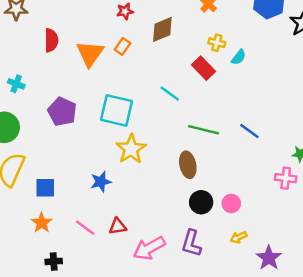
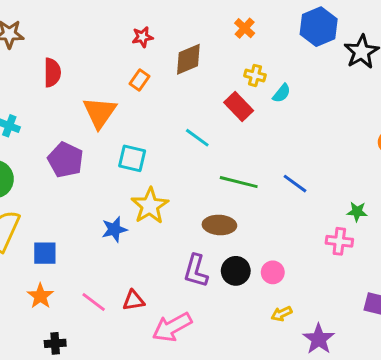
orange triangle: (90, 54) -> (100, 112), moved
cyan square: (117, 110) -> (132, 158), size x0.7
brown ellipse: (188, 165) -> (219, 225), turned -75
blue star: (101, 182) -> (114, 229), moved
purple L-shape: (191, 243) -> (196, 271), moved

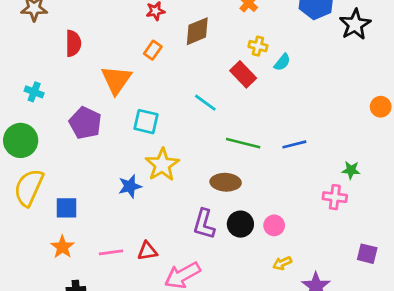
blue line: (295, 184) -> (294, 144), turned -50
pink line: (94, 302) -> (111, 252), turned -45

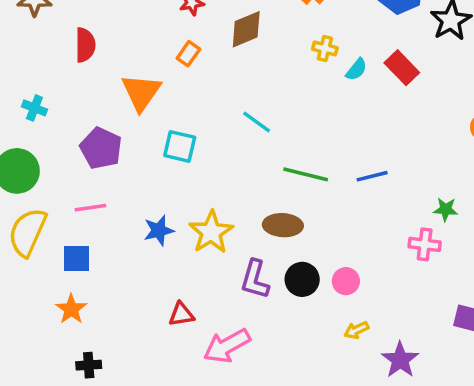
red rectangle: (243, 74) -> (402, 68), moved
yellow star: (162, 165) -> (211, 232), moved
pink line: (111, 252) -> (90, 208), moved

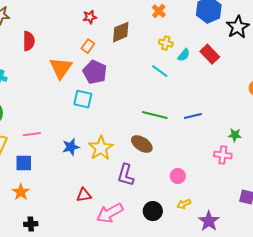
cyan line: (257, 122) -> (160, 71), moved
purple pentagon: (101, 148) -> (95, 72), moved
brown ellipse: (283, 225) -> (142, 144), turned 30
black circle: (302, 279) -> (153, 211), moved

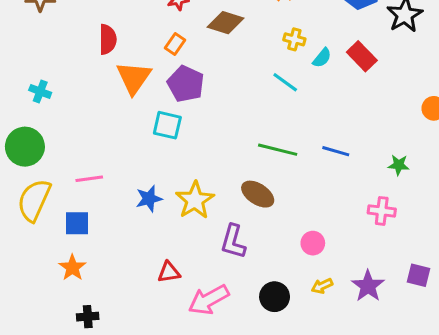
brown diamond: (121, 32) -> (226, 23), turned 40
red semicircle: (29, 41) -> (108, 39), moved
blue line: (193, 116) -> (336, 151), turned 30
green star: (235, 135) -> (399, 165), moved
purple star: (209, 221) -> (368, 286), moved

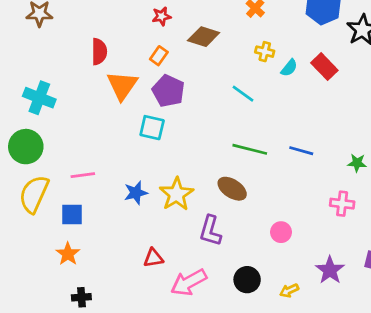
cyan line: (285, 82) -> (243, 94), moved
cyan cross: (40, 91) -> (39, 98), size x1.6
yellow arrow: (322, 286) -> (289, 290), moved

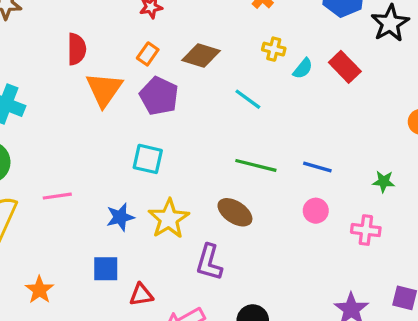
brown diamond: (204, 37) -> (201, 56), moved
cyan square: (152, 128) -> (148, 159), moved
blue square: (72, 214) -> (106, 269), moved
pink circle: (281, 232) -> (316, 211), moved

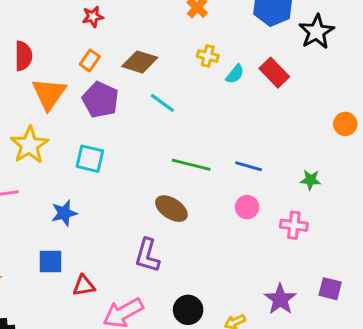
cyan line: (248, 99) -> (162, 103), moved
yellow star: (169, 219) -> (29, 145), moved

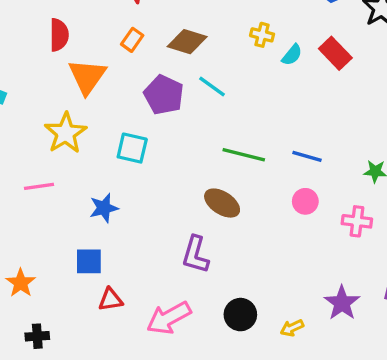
purple pentagon: (100, 100) -> (164, 95), moved
red triangle: (84, 286) -> (111, 300), moved

